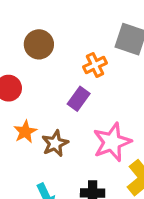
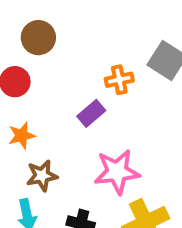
brown circle: (39, 44) -> (38, 38), moved
brown star: (55, 143) -> (42, 176), moved

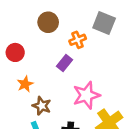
brown circle: (38, 38) -> (48, 22), moved
brown star: (42, 176) -> (42, 106), turned -30

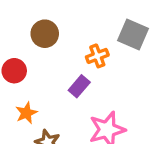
brown circle: (48, 22) -> (45, 34), moved

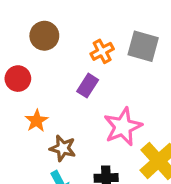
gray square: (133, 35) -> (143, 46), moved

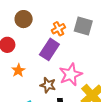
purple rectangle: (88, 86) -> (49, 49), size x1.5
brown star: (63, 148) -> (48, 85), moved

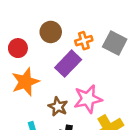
brown circle: (24, 19) -> (51, 32), moved
orange star: (18, 70) -> (25, 82), size x1.6

